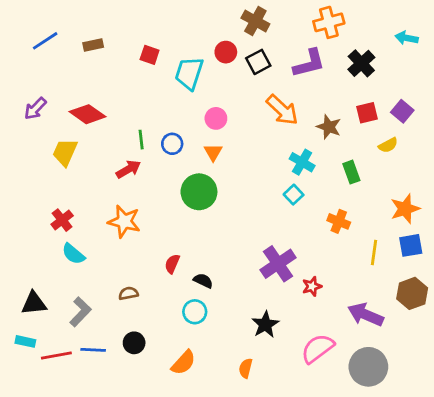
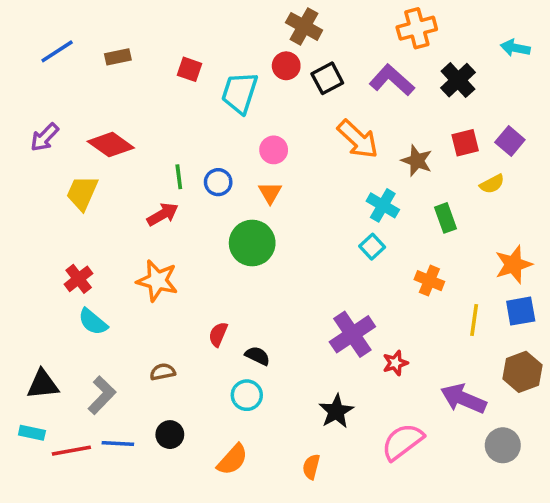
brown cross: (255, 21) -> (304, 26), moved
purple L-shape: (309, 63) -> (392, 80), turned -124
gray circle: (368, 367) -> (503, 445), moved, size x0.7

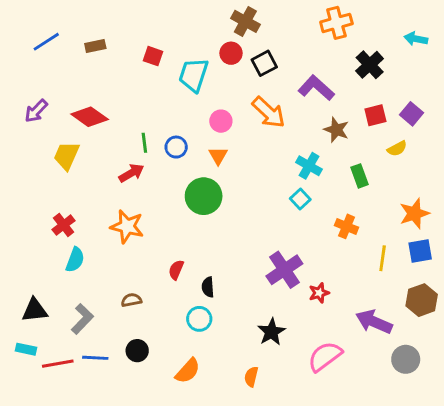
purple L-shape: (392, 80) -> (316, 88), moved
orange arrow: (358, 139) -> (269, 112), moved
cyan semicircle: (93, 322) -> (75, 260), turned -110
black semicircle: (258, 356) -> (208, 287), turned -120

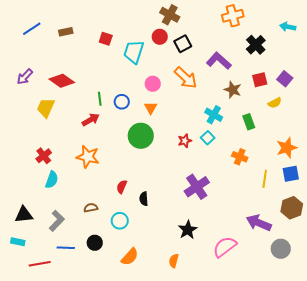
red star: (319, 293) -> (185, 141), moved
cyan circle: (199, 319) -> (120, 221), moved
red line: (58, 364) -> (40, 264), moved

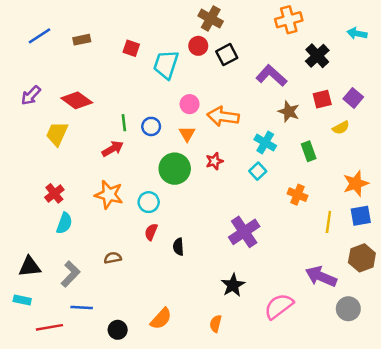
orange arrow: (186, 78) -> (223, 117), moved, turned 145
red star: (185, 141) -> (214, 161), moved
cyan circle: (120, 221) -> (149, 202), moved
black circle: (95, 243) -> (118, 330), moved

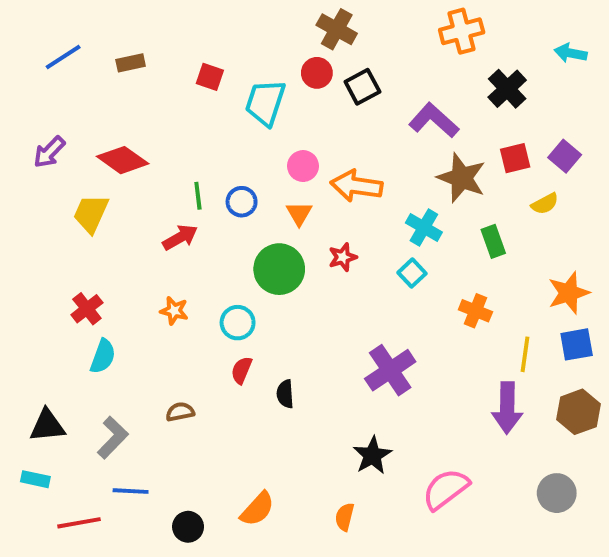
brown star: (289, 112) -> (462, 178), size x1.4
orange star: (109, 195) -> (174, 311), size x0.6
purple arrow: (321, 276) -> (507, 408), moved, turned -112

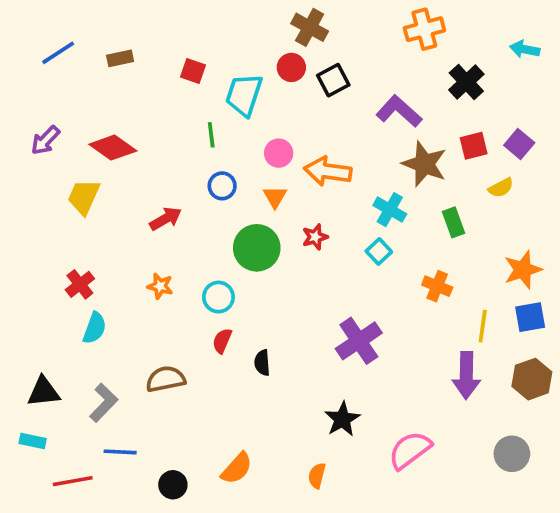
green line: (198, 196) -> (211, 135), moved
brown semicircle: (180, 412) -> (166, 379), size x1.5

